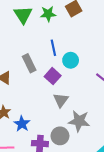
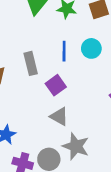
cyan circle: (71, 60) -> (91, 48), moved
gray triangle: (61, 100) -> (59, 116), turned -49

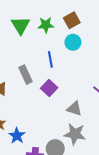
cyan circle: (91, 48) -> (73, 42), moved
gray triangle: (59, 116) -> (74, 109), moved

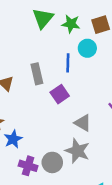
cyan circle: (73, 42) -> (87, 48), moved

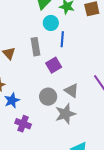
cyan circle: (87, 48) -> (51, 23), moved
gray star: (77, 151) -> (65, 114), turned 30
gray circle: (52, 162) -> (48, 97), moved

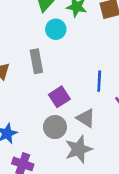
blue line: (62, 39) -> (99, 81), moved
purple square: (54, 65) -> (59, 97), moved

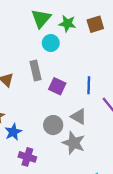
purple square: (59, 97) -> (57, 86), moved, turned -30
gray star: (79, 149) -> (74, 143), turned -30

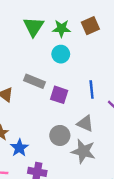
cyan circle: (51, 43) -> (61, 54), moved
gray rectangle: (35, 70) -> (34, 81), turned -48

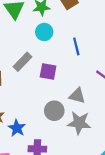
gray rectangle: (34, 81) -> (22, 62), turned -60
blue line: (92, 90) -> (76, 46), moved

